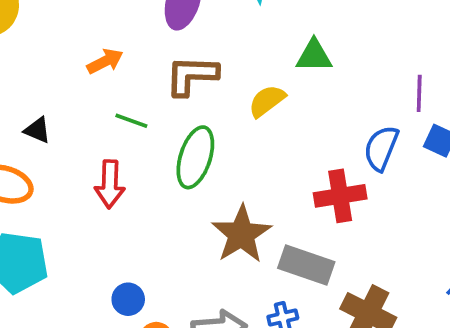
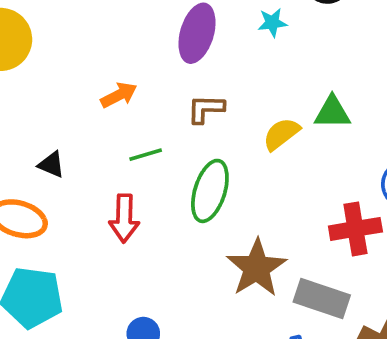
green triangle: (314, 56) -> (332, 112), moved
brown L-shape: (192, 76) -> (206, 109), size x0.7
green line: (131, 121) -> (146, 155), turned -36

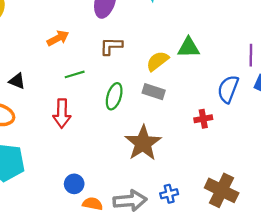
green ellipse: (210, 191) -> (114, 96), size x0.7
red cross: (355, 229) -> (203, 119), size x0.6
gray rectangle: (322, 298) -> (154, 92), moved, size x0.7

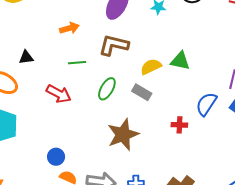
brown L-shape: (111, 46) -> (114, 45), size x1.4
black triangle: (17, 81) -> (26, 57), turned -42
red arrow: (62, 113) -> (59, 94), turned -75

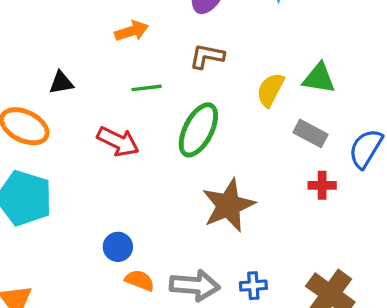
brown L-shape: (114, 45) -> (207, 56), size x0.7
yellow semicircle: (151, 67) -> (270, 90), turned -35
green ellipse: (107, 89) -> (198, 130), size x1.4
gray rectangle: (142, 92) -> (310, 133), moved

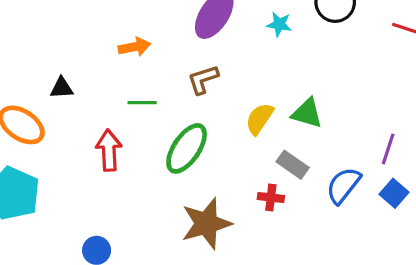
brown L-shape: (207, 56) -> (203, 79), turned -36
red arrow: (118, 141) -> (109, 150), turned -126
red cross: (322, 185) -> (271, 198), moved

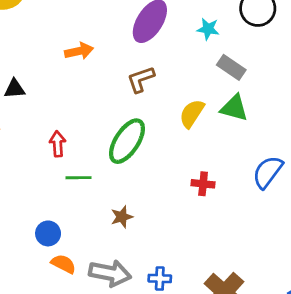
green line: (142, 103) -> (78, 178), moved
red arrow: (109, 150) -> (58, 144), size x0.7
gray rectangle: (293, 165) -> (231, 67), moved
brown star: (206, 223) -> (122, 217), moved, size x0.5

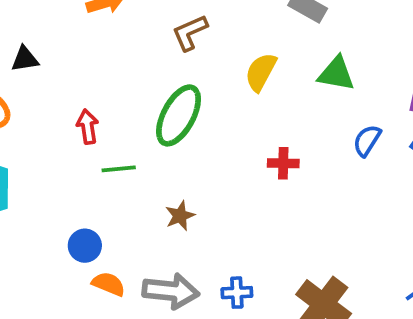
green triangle: (234, 108) -> (336, 74), moved
blue semicircle: (268, 172) -> (367, 141), size x0.7

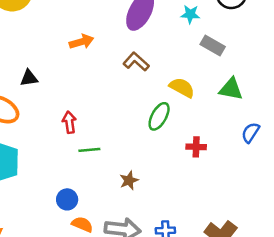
brown L-shape: (190, 33) -> (136, 62), turned 65
yellow semicircle: (261, 72) -> (182, 88), turned 90
green ellipse: (179, 115) -> (159, 116), moved, size x0.7

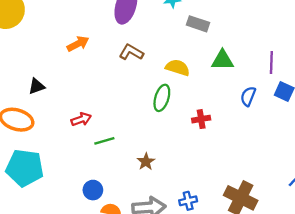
red arrow: (69, 122) -> (81, 119), turned 90

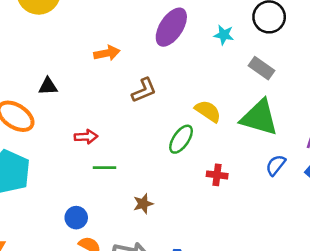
gray rectangle: (198, 24) -> (261, 68), moved
brown L-shape: (131, 52) -> (144, 90), moved, turned 110
green triangle: (223, 60) -> (259, 117), size x1.5

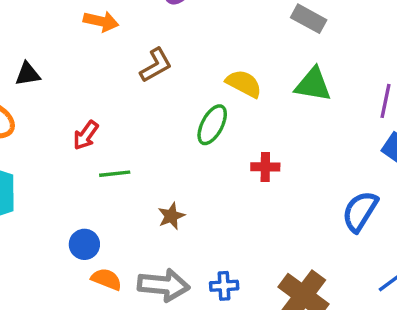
orange arrow: (107, 53) -> (101, 21), turned 30
green triangle: (259, 117) -> (313, 84), size x0.7
red arrow: (86, 137) -> (86, 135), turned 135
blue semicircle: (276, 165) -> (360, 211), moved, size x1.4

